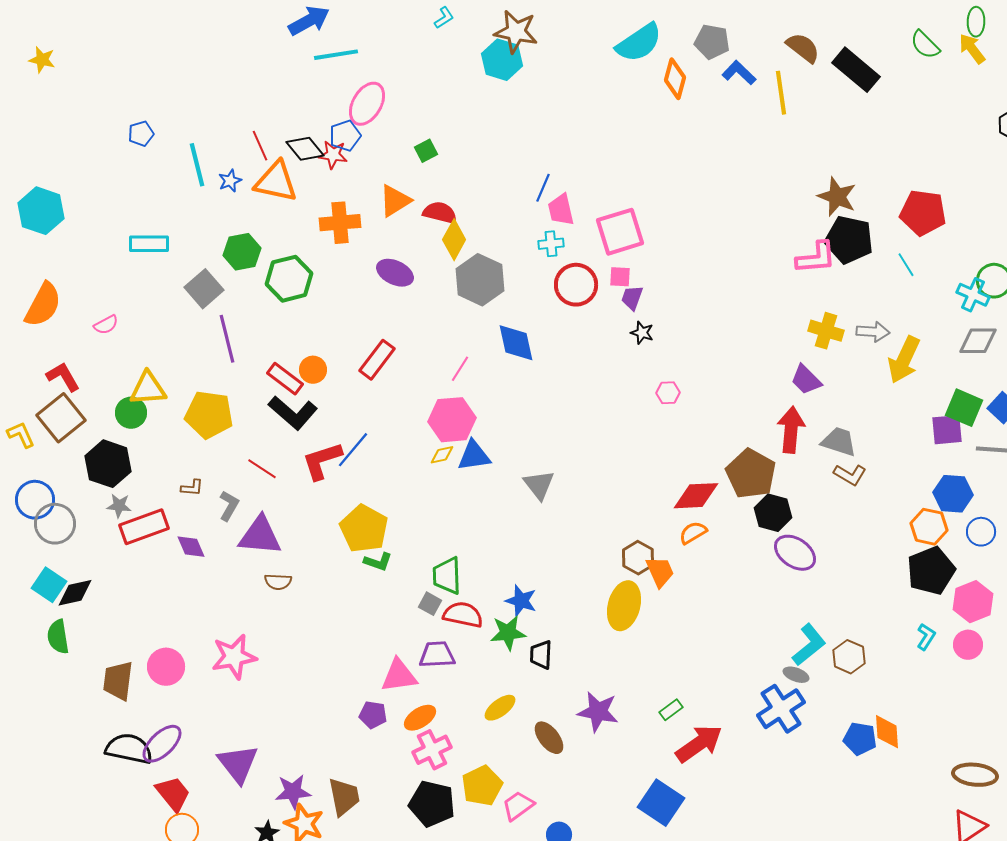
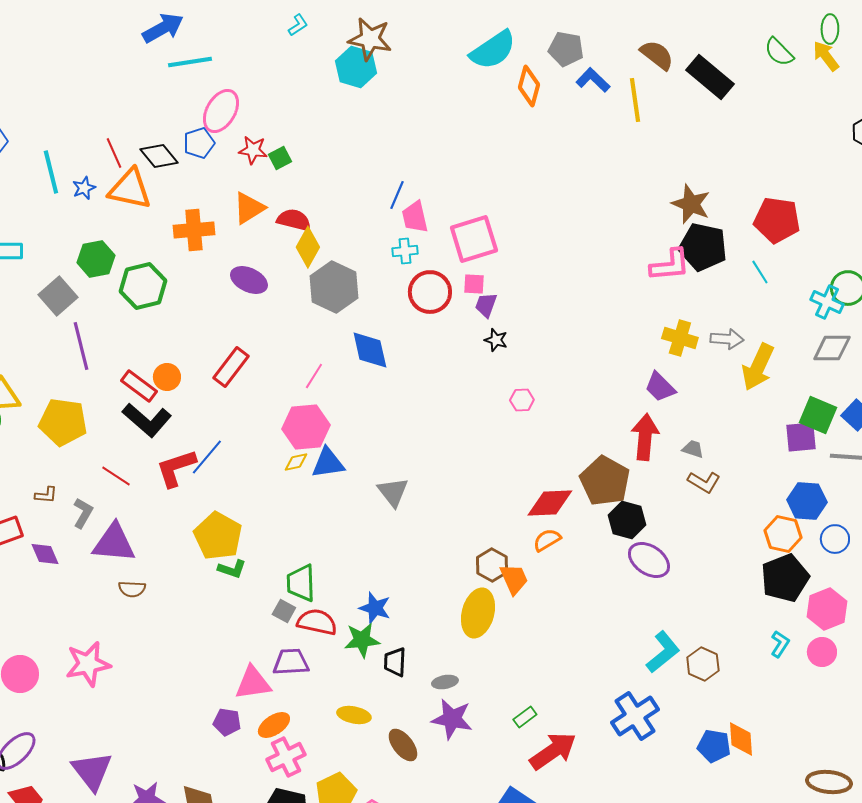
red star: (333, 155) -> (253, 150), moved
gray trapezoid: (839, 442) -> (693, 449), size x0.6
gray ellipse: (796, 675) -> (445, 682), moved, turned -30
yellow ellipse: (500, 708) -> (354, 715), turned 48

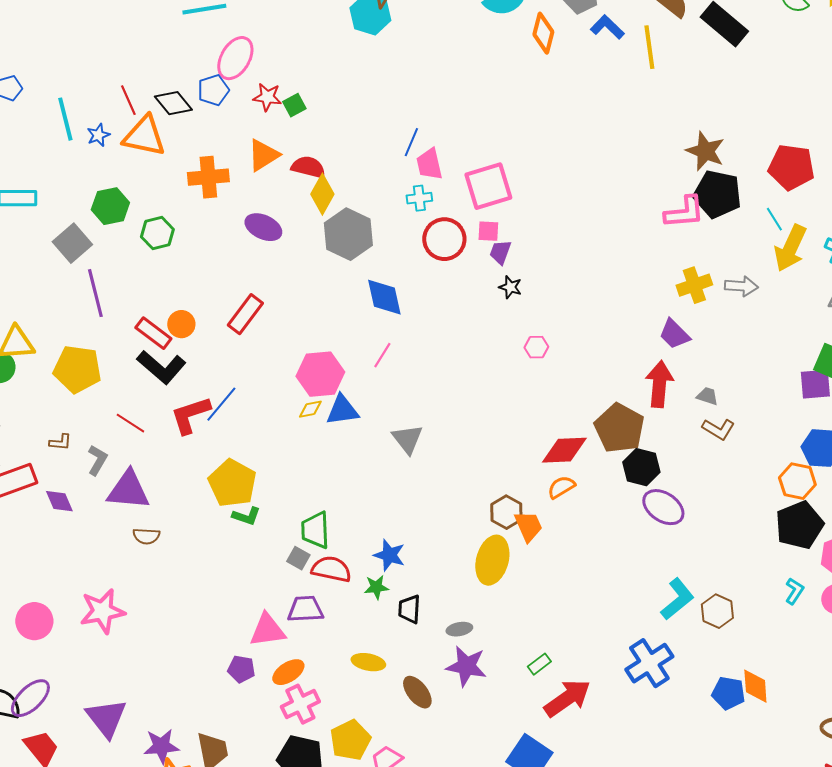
green hexagon: (143, 286) -> (157, 233), size x0.7
yellow cross: (680, 338) -> (694, 285), turned -36
yellow arrow: (758, 367) -> (790, 248), moved
pink line: (314, 376) -> (382, 355), moved
green star: (362, 640) -> (376, 587), size x0.7

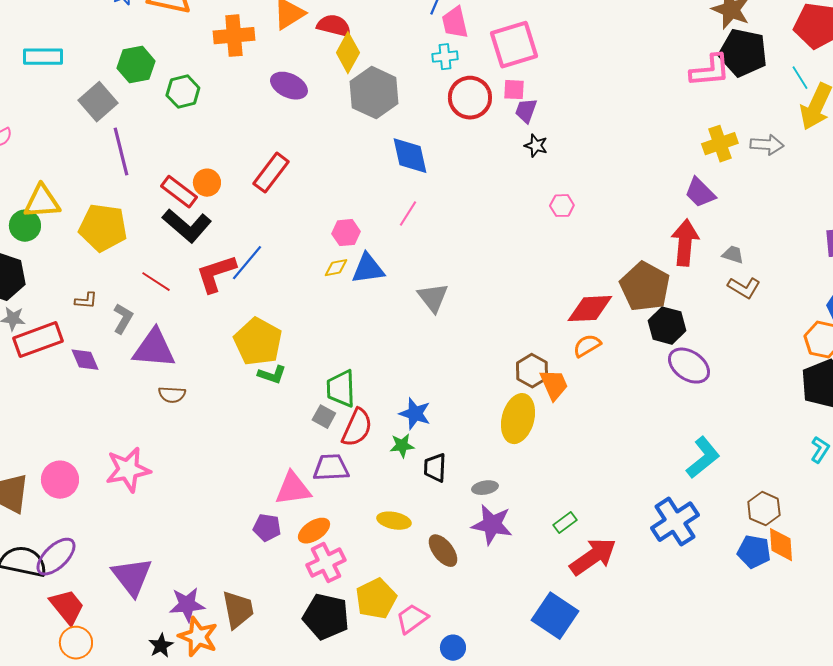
pink hexagon: (320, 374) -> (346, 233), size x0.6
red semicircle: (331, 569) -> (357, 428), turned 102
brown hexagon: (717, 611) -> (764, 509), moved

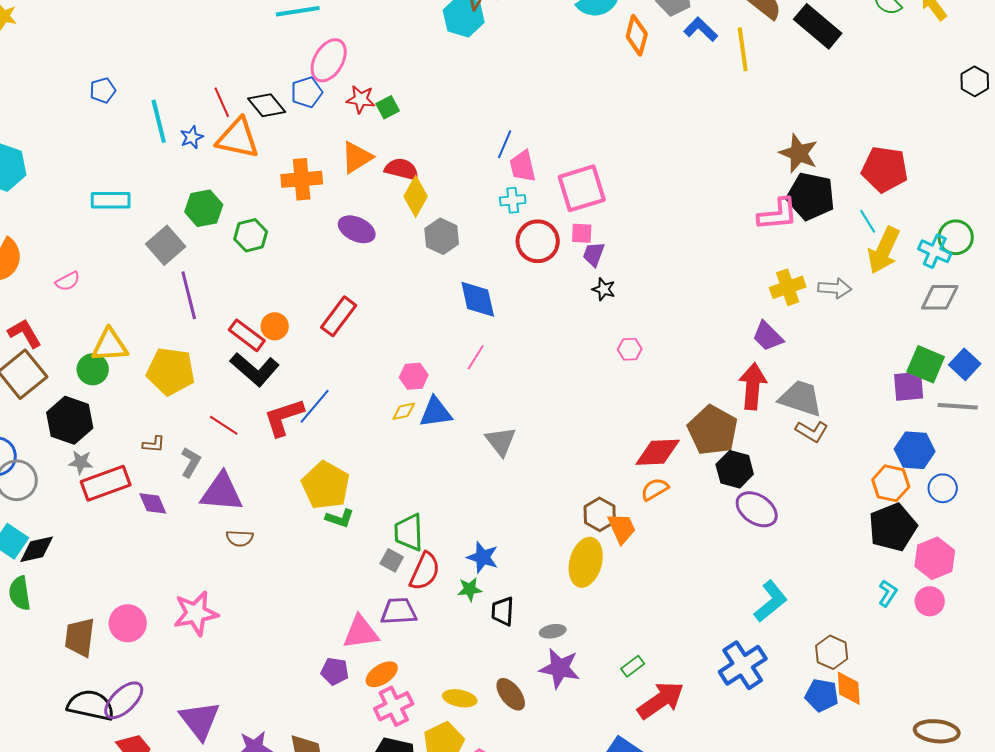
gray hexagon: (374, 93) -> (442, 236), size x0.7
gray trapezoid: (733, 255) -> (801, 398), size x2.0
yellow ellipse: (394, 521) -> (460, 698), moved

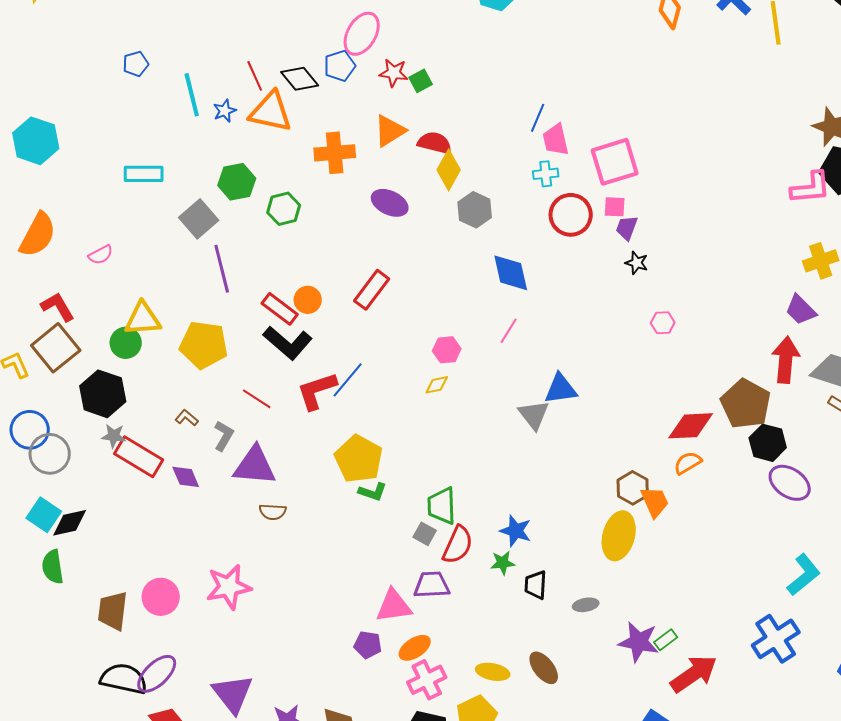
blue triangle: (436, 412) -> (561, 389), moved
brown L-shape: (154, 444) -> (187, 418), turned -145
red rectangle: (106, 483) -> (139, 457), turned 51
purple star: (560, 668) -> (639, 642), moved

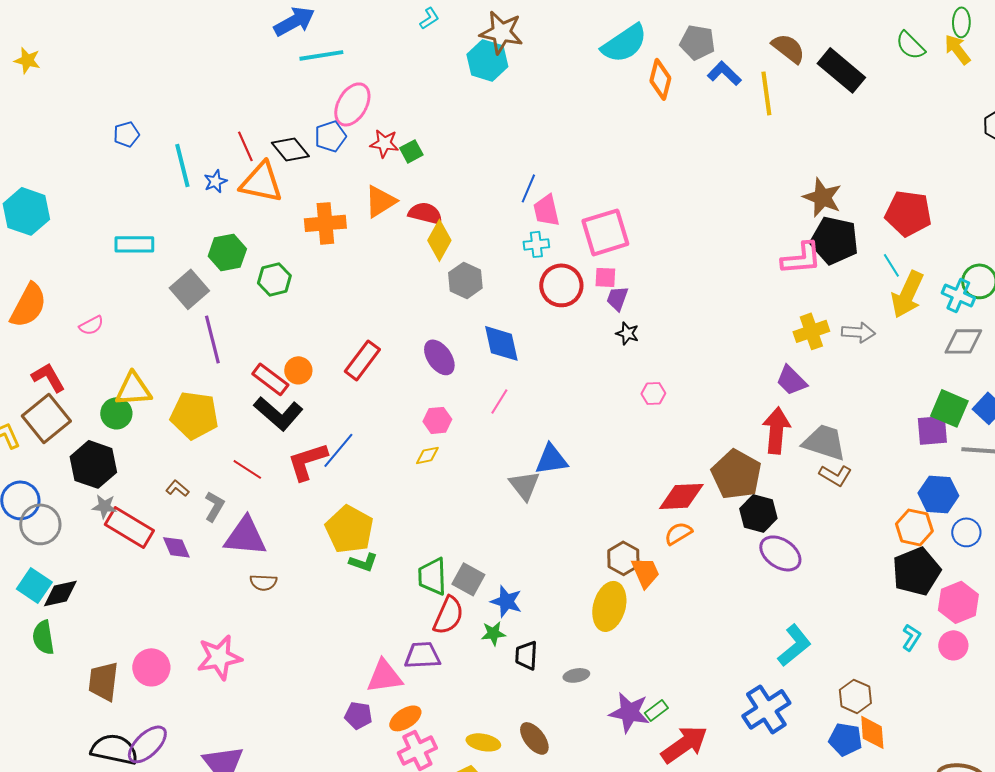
purple ellipse: (390, 203) -> (439, 357), moved, turned 30
gray square: (425, 534) -> (468, 579), moved, size x1.4

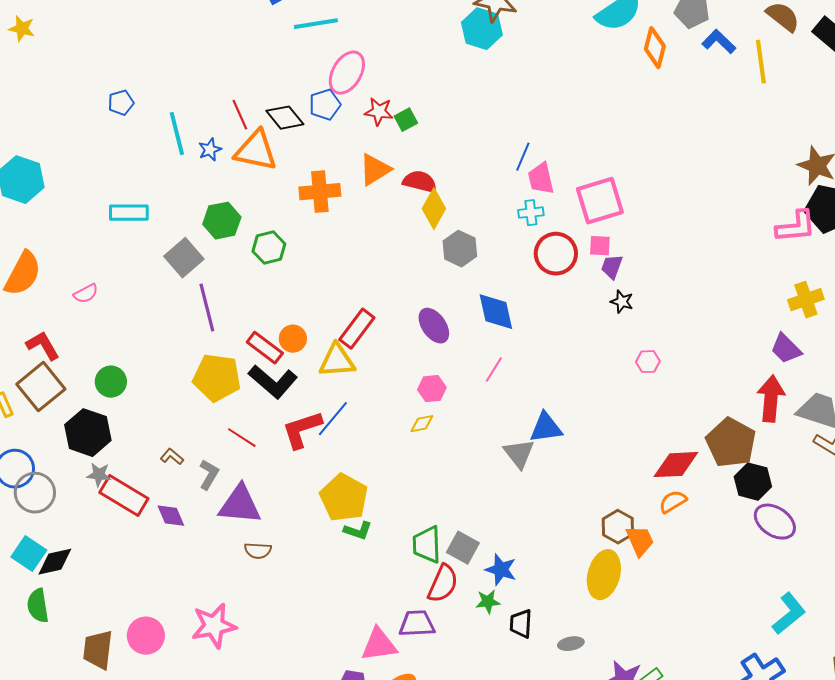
yellow triangle: (133, 389) -> (337, 361), moved
yellow pentagon: (194, 415) -> (217, 378), moved

